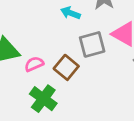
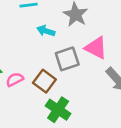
green cross: (43, 99) -> (58, 110), moved

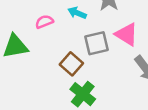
pink semicircle: (15, 79) -> (44, 22), moved

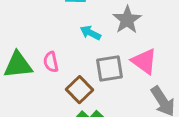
pink semicircle: (44, 22) -> (51, 62), moved, turned -84

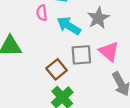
cyan arrow: (90, 33) -> (69, 26), size x1.5
pink semicircle: (51, 62) -> (42, 13), moved

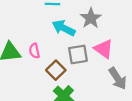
pink semicircle: (42, 13) -> (34, 51), moved

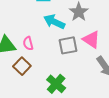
brown square: (56, 70) -> (22, 66), moved

